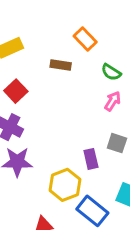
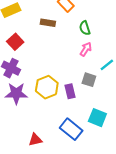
green semicircle: (111, 72) -> (85, 28), turned 40
yellow hexagon: (65, 185) -> (47, 87), moved

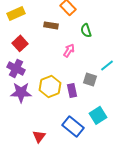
pink arrow: (86, 49) -> (69, 50), moved
cyan square: (97, 118) -> (98, 115), turned 36
red triangle: (35, 140) -> (39, 136), turned -40

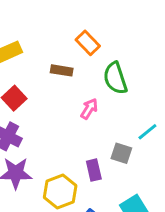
green semicircle: (86, 30) -> (115, 78), size x1.5
yellow hexagon: (50, 86) -> (60, 192), moved

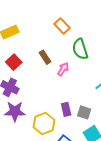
brown rectangle: (62, 70) -> (45, 57), moved, turned 48
gray square: (121, 153) -> (84, 112), moved

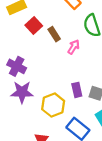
red square: (14, 62) -> (34, 25), moved

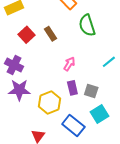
red square: (34, 25) -> (27, 35), moved
pink arrow: (74, 47) -> (69, 64), moved

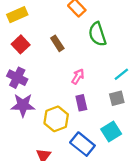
red square: (27, 35) -> (21, 44), moved
gray square: (91, 91) -> (117, 98), moved, turned -32

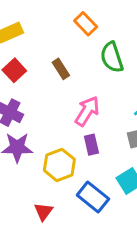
pink arrow: (78, 76) -> (87, 111), size x1.5

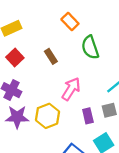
purple rectangle: (91, 145) -> (88, 116), moved
yellow hexagon: (59, 165) -> (47, 116), moved

